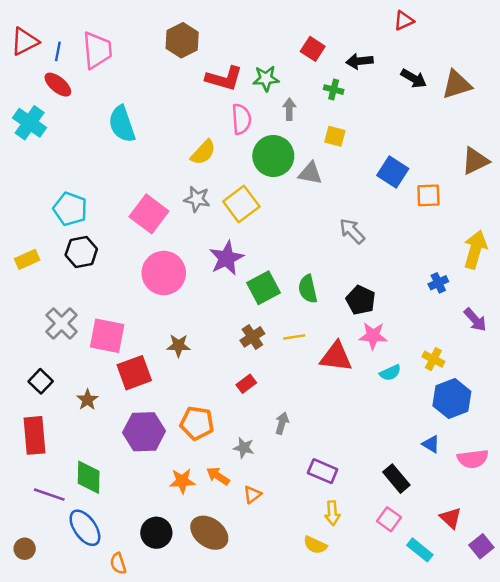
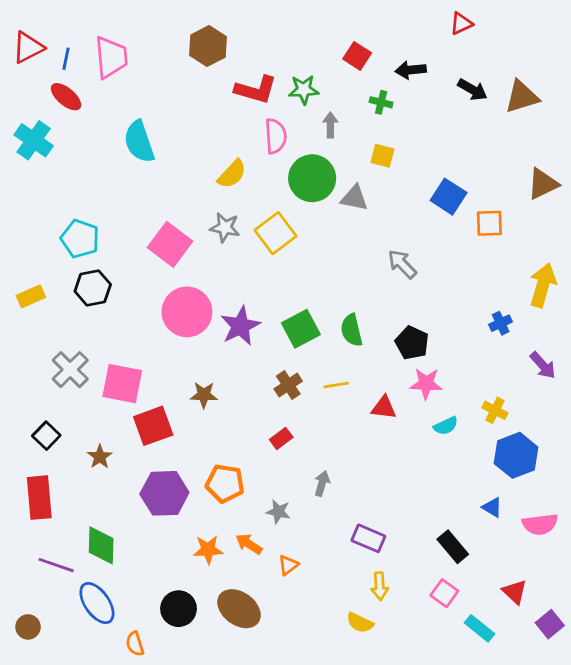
purple star: (227, 258) -> (240, 326), moved
red triangle: (336, 357) -> (384, 408), size x0.7

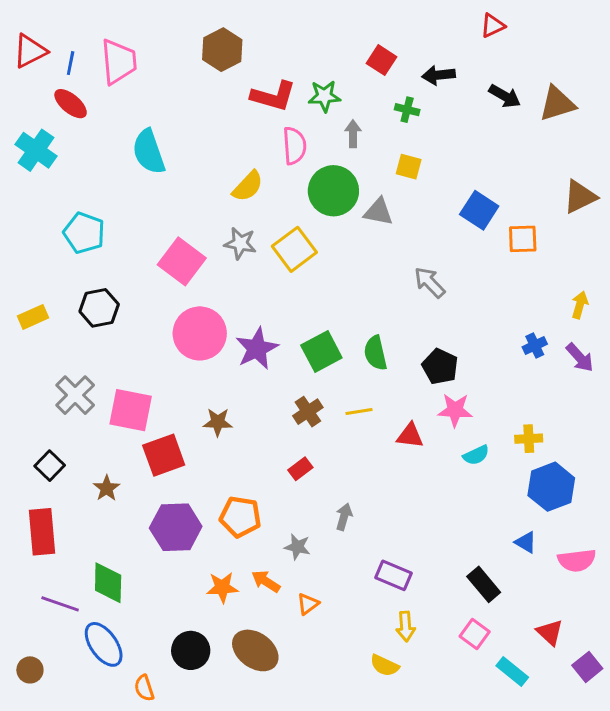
cyan pentagon: (80, 239) -> (84, 233), moved
yellow arrow: (543, 285) -> (580, 305), size x0.6
purple arrow: (543, 365) -> (580, 358), moved
yellow cross: (495, 410) -> (529, 439), turned -30

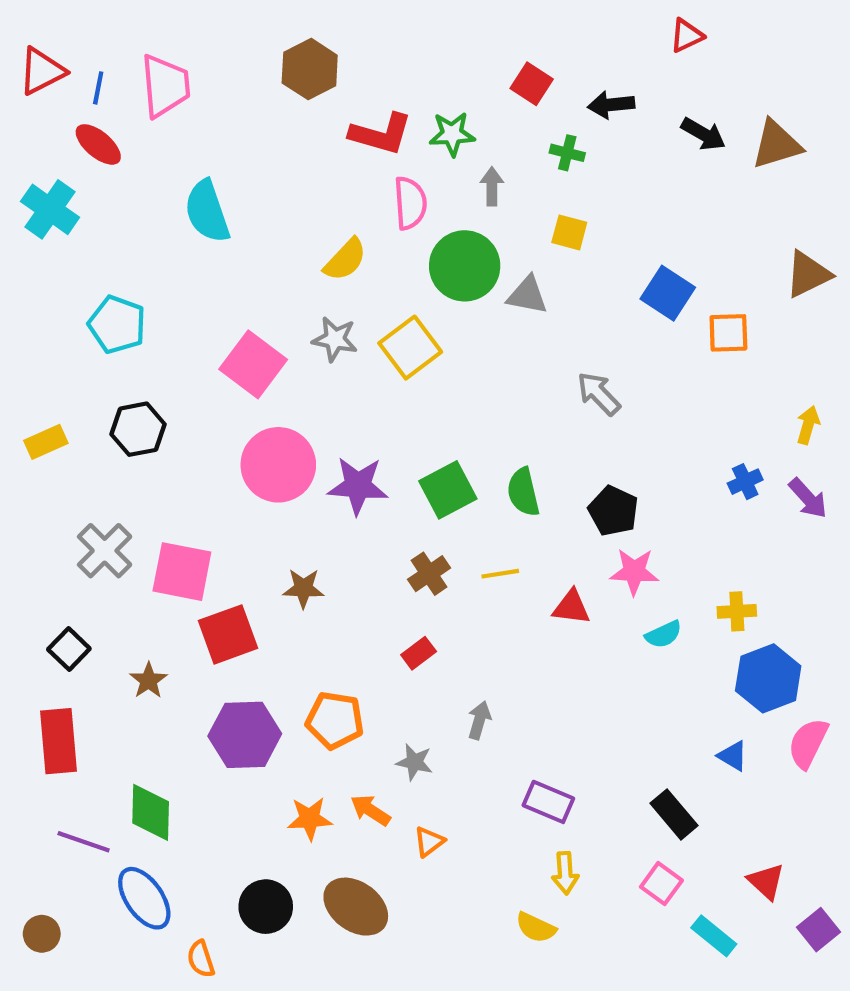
purple star: (257, 348) -> (358, 486), turned 30
pink semicircle: (577, 560) -> (808, 743), moved, turned 123

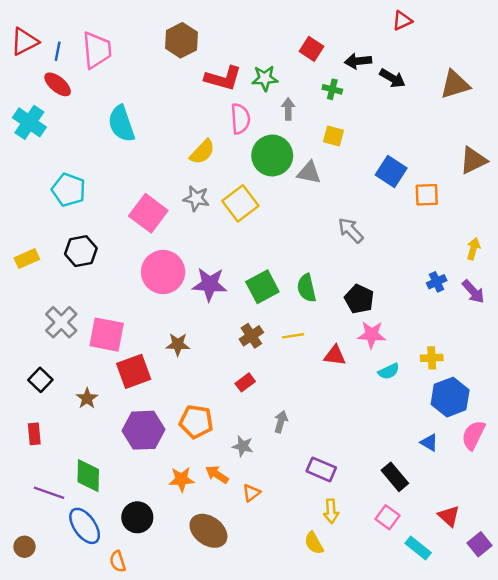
black arrow: (703, 134) -> (392, 78), moved
red rectangle: (58, 741) -> (34, 434), size x0.6
black circle: (266, 907) -> (137, 517), moved
yellow semicircle: (536, 928) -> (314, 543), turned 35

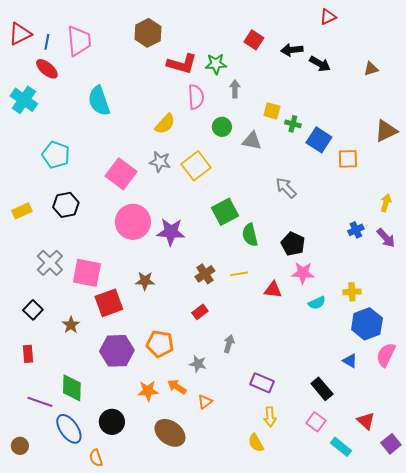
brown triangle: (455, 84) -> (371, 69), size x0.6
green cross: (332, 89) -> (293, 124), moved
green circle: (272, 156) -> (222, 127), size x0.6
green square: (262, 287) -> (225, 212), moved

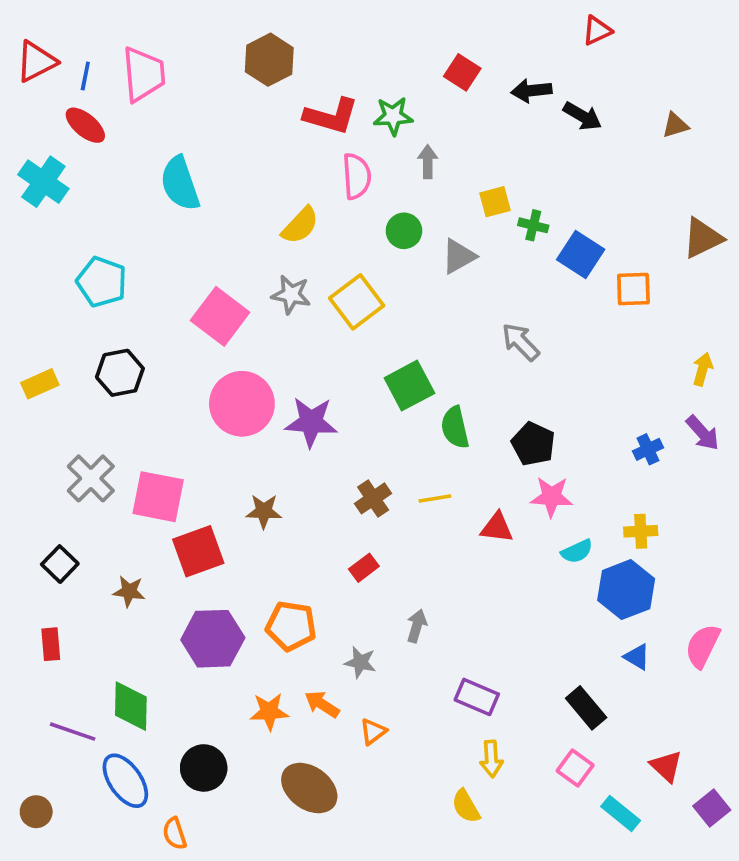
yellow square: (272, 111) -> (495, 202), turned -30
gray triangle: (252, 141) -> (459, 256), turned -40
blue cross: (356, 230) -> (648, 449), moved
blue hexagon: (367, 324) -> (626, 590), moved
brown star: (71, 325) -> (129, 591), turned -30

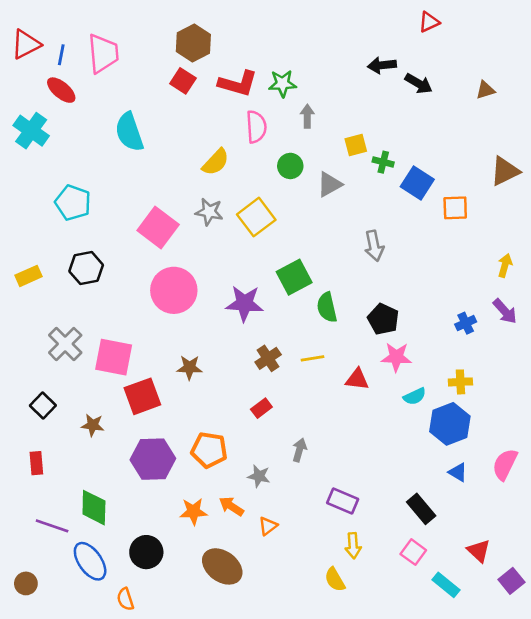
red square: (462, 72) -> (183, 81), moved
gray arrow: (521, 342) -> (374, 246), turned -148
purple star: (311, 422) -> (244, 303), moved

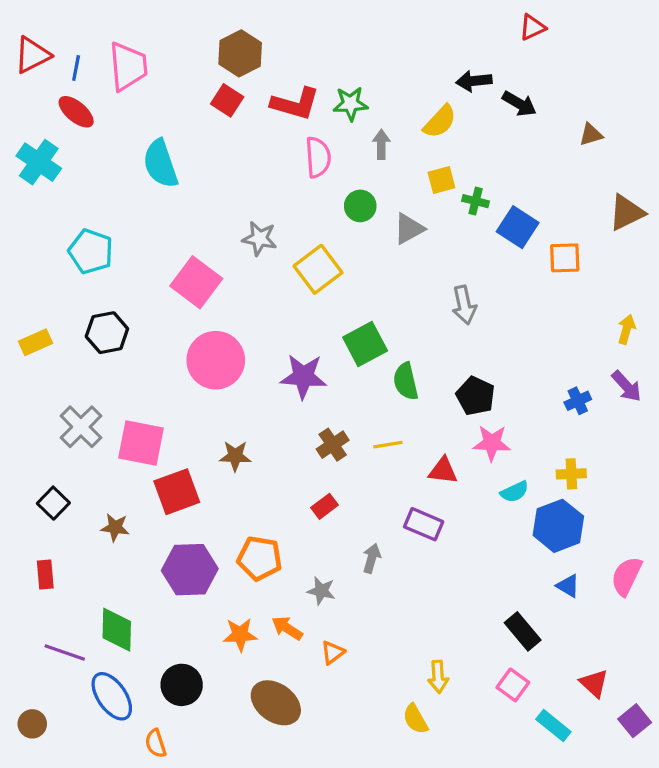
brown triangle: (485, 90) -> (591, 135), moved
yellow semicircle: (216, 162) -> (440, 122), moved
gray star: (209, 212) -> (260, 238), moved
purple rectangle: (343, 501) -> (424, 524), moved

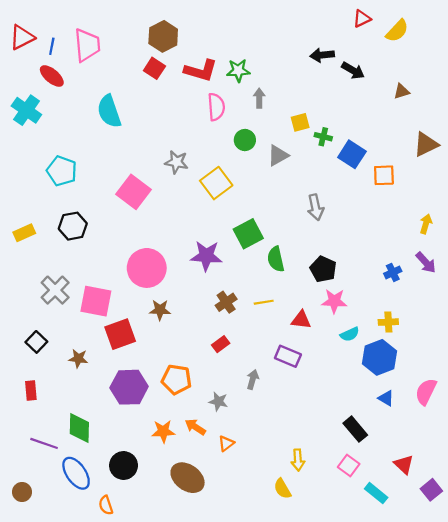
yellow semicircle: (440, 122) -> (397, 31), moved
pink circle: (216, 360) -> (147, 268), moved

